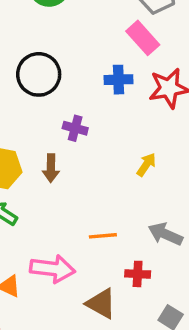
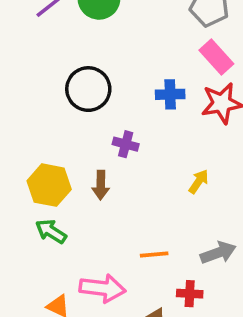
pink rectangle: (143, 38) -> (216, 57), moved
gray arrow: (165, 234) -> (218, 253), turned 136

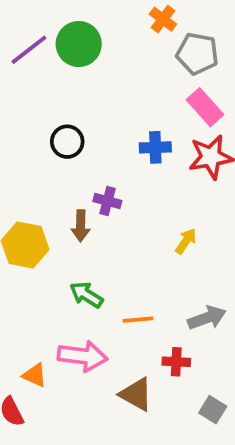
black circle: (88, 89) -> (67, 142), size x0.7
brown arrow: (101, 185) -> (81, 226), moved
green arrow: (51, 231) -> (86, 295), moved

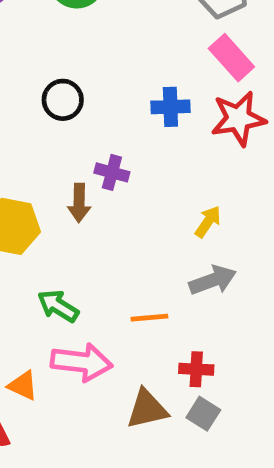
green arrow: (86, 295) -> (58, 306), moved
gray arrow: (207, 318) -> (213, 280), moved
brown triangle: (136, 394) -> (147, 409), turned -42
gray square: (213, 410) -> (203, 414), moved

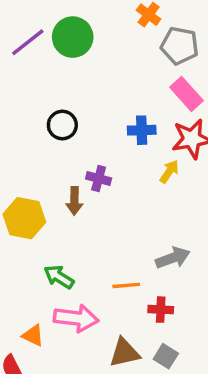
yellow arrow: (208, 222) -> (169, 172), moved
red cross: (196, 369) -> (161, 310), moved

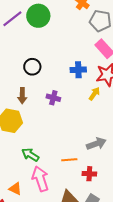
brown arrow: (74, 201) -> (22, 96), moved
pink arrow: (76, 318) -> (40, 179), turned -115

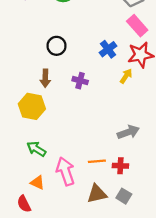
blue cross: (78, 70) -> (108, 49), turned -35
green arrow: (30, 155) -> (36, 149), moved
orange line: (69, 160) -> (97, 161), moved

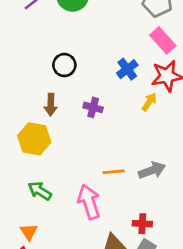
orange line: (97, 161) -> (114, 172), moved
red cross: (120, 166) -> (142, 224), moved
pink arrow: (65, 171) -> (89, 202), moved
orange triangle: (37, 183) -> (29, 232), moved, turned 32

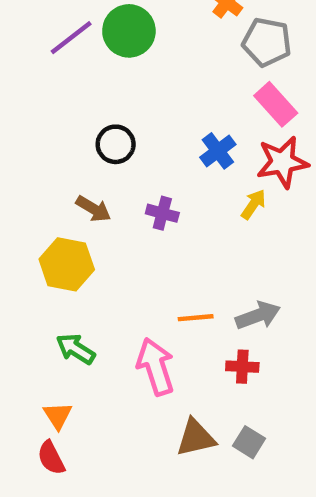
brown arrow: (51, 105) -> (93, 209), turned -60
red cross: (142, 224) -> (242, 367), moved

